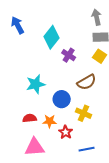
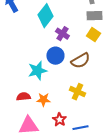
cyan star: (36, 84) -> (37, 71), moved
blue circle: (62, 99) -> (55, 56), moved
red star: (66, 132) -> (59, 120), moved

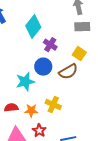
yellow square: (93, 35) -> (79, 54), moved
yellow cross: (77, 92) -> (53, 105), moved
red star: (59, 120) -> (39, 131), moved

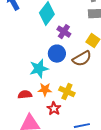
orange star: (31, 111) -> (45, 90), moved
red star: (39, 131) -> (54, 109), moved

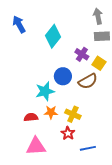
purple cross: (64, 32) -> (82, 54), moved
red star: (54, 109) -> (68, 133), moved

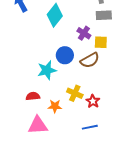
yellow square: (99, 63) -> (101, 42), turned -32
orange star: (51, 112) -> (55, 106), moved
red star: (68, 133) -> (93, 101), moved

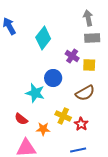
brown semicircle: (90, 60) -> (85, 93), moved
cyan star: (47, 70) -> (35, 93), turned 30
red semicircle: (33, 96) -> (21, 119), turned -136

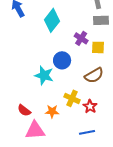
red semicircle: (21, 119) -> (24, 110), moved

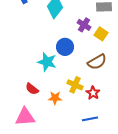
yellow square: (98, 47) -> (101, 34), turned 32
red semicircle: (24, 110) -> (32, 89), moved
pink triangle: (35, 130) -> (25, 117), moved

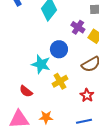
yellow cross: (75, 85) -> (60, 81), moved, turned 35
orange star: (55, 98) -> (46, 117), moved

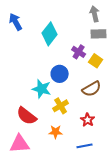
red semicircle: (26, 91) -> (27, 116), size x1.5
orange star: (46, 117) -> (56, 132), moved

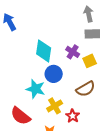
cyan diamond: (50, 34) -> (44, 51), moved, turned -30
yellow square: (96, 61) -> (90, 61), turned 32
red star: (88, 120) -> (73, 116), moved

